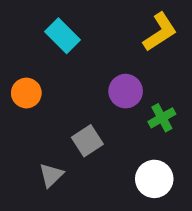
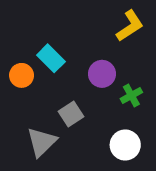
cyan rectangle: (63, 36) -> (51, 58), moved
gray triangle: (51, 175) -> (42, 142), size x1.5

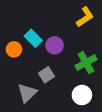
purple circle: (102, 74) -> (55, 45), moved
green cross: (131, 95) -> (86, 63), size x1.5

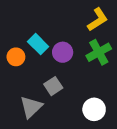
green cross: (86, 63) -> (99, 52), moved

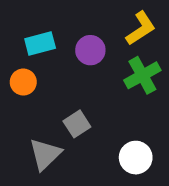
cyan rectangle: (38, 44) -> (40, 43), moved, turned -60
purple circle: (63, 52) -> (90, 50), moved

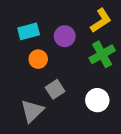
orange circle: (23, 82) -> (38, 59), moved
white circle: (136, 158) -> (97, 100), moved

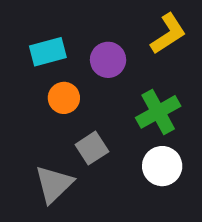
green cross: (102, 54) -> (158, 112), moved

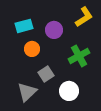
white circle: (162, 166) -> (69, 91), moved

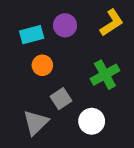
purple circle: (54, 30) -> (65, 25), moved

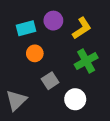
yellow L-shape: (112, 23) -> (82, 28), moved
gray triangle: (36, 123) -> (16, 100), moved

